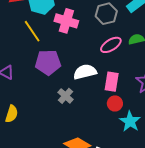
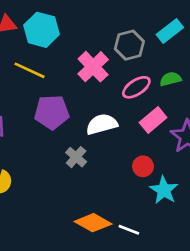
pink cross: (66, 21) -> (93, 67), moved, turned 30
yellow line: (32, 31) -> (30, 70), turned -30
pink rectangle: (112, 82) -> (153, 120), moved, turned 42

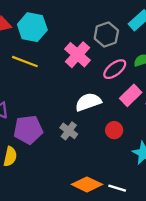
purple pentagon: (52, 112) -> (28, 130), moved
red circle: (143, 166) -> (114, 130), moved

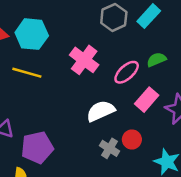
gray hexagon: (106, 34) -> (114, 17), moved
gray cross: (69, 131) -> (110, 148), moved

